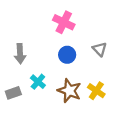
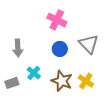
gray triangle: (100, 49) -> (89, 44), size x1.5

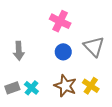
cyan cross: (34, 73) -> (31, 88), moved

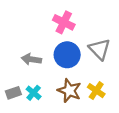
gray arrow: (19, 51) -> (31, 59), moved, turned 102
blue circle: (63, 52) -> (67, 55), size x1.5

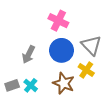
gray arrow: (31, 59) -> (29, 55), turned -72
yellow cross: (96, 91) -> (86, 70), moved

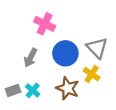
pink cross: (58, 21) -> (45, 24), moved

